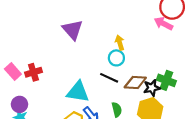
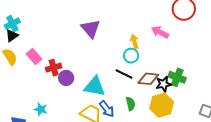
pink arrow: (164, 24) -> (160, 32), moved
pink rectangle: (13, 71) -> (34, 57), moved
purple circle: (19, 104) -> (66, 78), moved

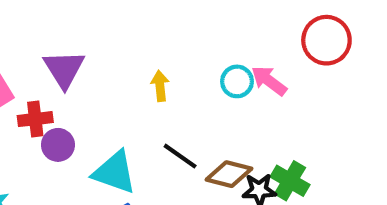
purple triangle: (91, 29) -> (64, 69), moved
yellow arrow: (134, 41) -> (160, 86), moved
cyan circle: (131, 56) -> (237, 81), moved

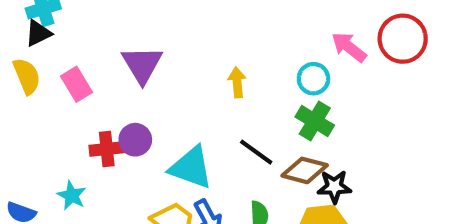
pink arrow: (269, 81) -> (349, 47), moved
red cross: (35, 119) -> (107, 149), moved
green cross: (290, 181) -> (315, 121), moved

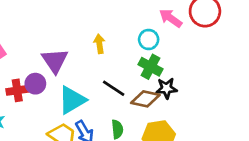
purple triangle: (142, 65) -> (55, 61), moved
cyan triangle: (191, 167) -> (72, 100), turned -48
black star: (334, 187) -> (167, 88), moved

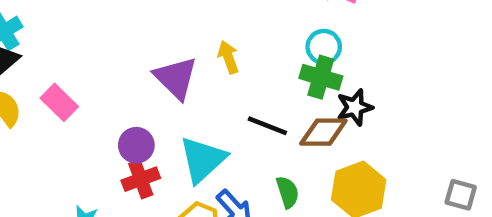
cyan circle: (149, 39) -> (324, 47), moved
purple triangle: (55, 61) -> (176, 78), moved
red cross: (17, 90) -> (141, 179), moved

